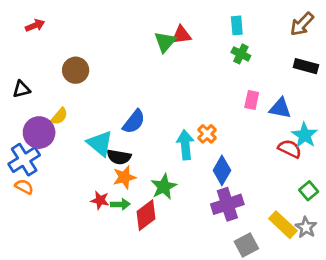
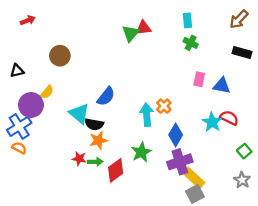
cyan star: (305, 135) -> (212, 122), moved
green star: (164, 187) -> (141, 152), moved
yellow rectangle: (283, 225) -> (194, 178), moved

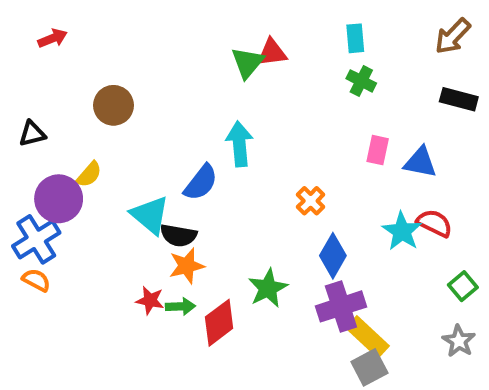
cyan arrow: (147, 115) -> (239, 144), moved

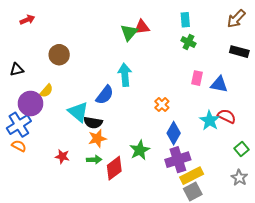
red star: (150, 300) -> (62, 156), moved
yellow rectangle: (367, 337) -> (192, 176), turned -70

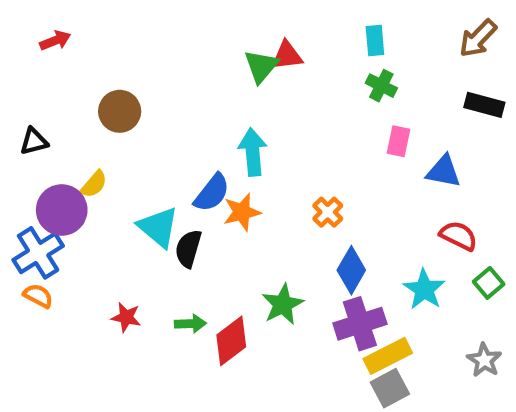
pink rectangle: (197, 78) -> (399, 141), moved
cyan star: (210, 120) -> (424, 289), moved
black semicircle: (93, 123) -> (188, 249), turned 96
orange star: (97, 138) -> (242, 212), moved
green square: (241, 149) -> (489, 283), moved

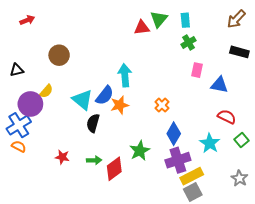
green triangle: (261, 66) -> (159, 19), moved
green cross: (381, 86) -> (189, 42), turned 32
cyan triangle: (158, 227) -> (82, 100), moved

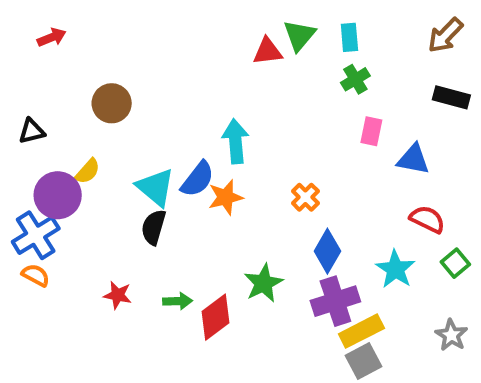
black semicircle: (93, 123) -> (154, 227), moved

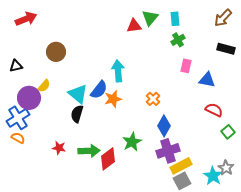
red arrow: (52, 37) -> (26, 19), size x1.5
cyan star: (395, 269) -> (213, 176), moved
green arrow: (178, 301) -> (89, 151), size x1.5

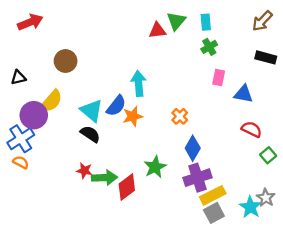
yellow semicircle: (44, 86) -> (51, 101), size x1.5
black semicircle: (77, 114) -> (90, 134), turned 108
red star: (59, 148) -> (84, 171), moved

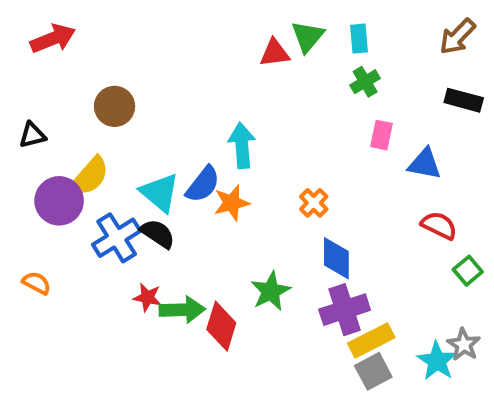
blue cross: (21, 139) -> (117, 238), moved
blue diamond: (193, 148) -> (336, 258), turned -30
red diamond: (127, 187) -> (221, 326), turned -36

